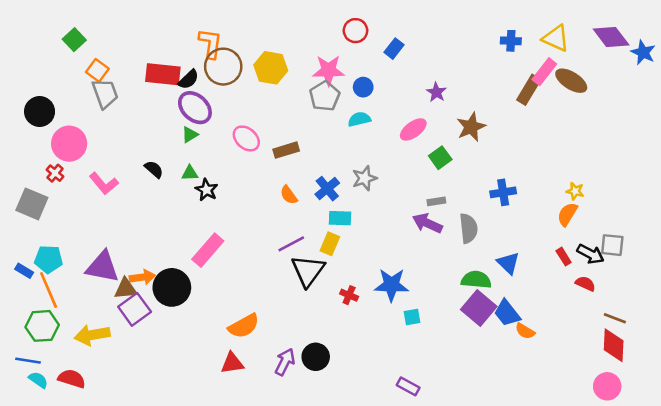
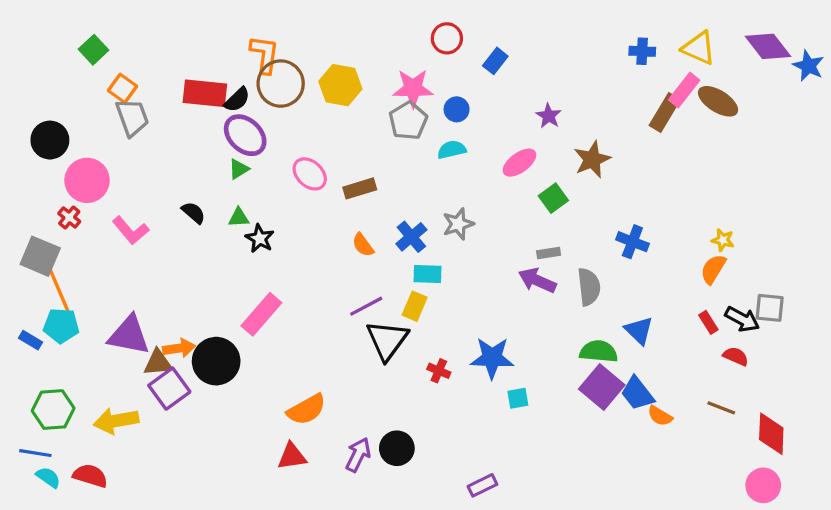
blue cross: (503, 192) -> (632, 242), turned 30
orange line: (49, 290) -> (60, 292), moved
brown line: (615, 318) -> (721, 408), moved
purple rectangle: (408, 386) -> (482, 485), moved, turned -55

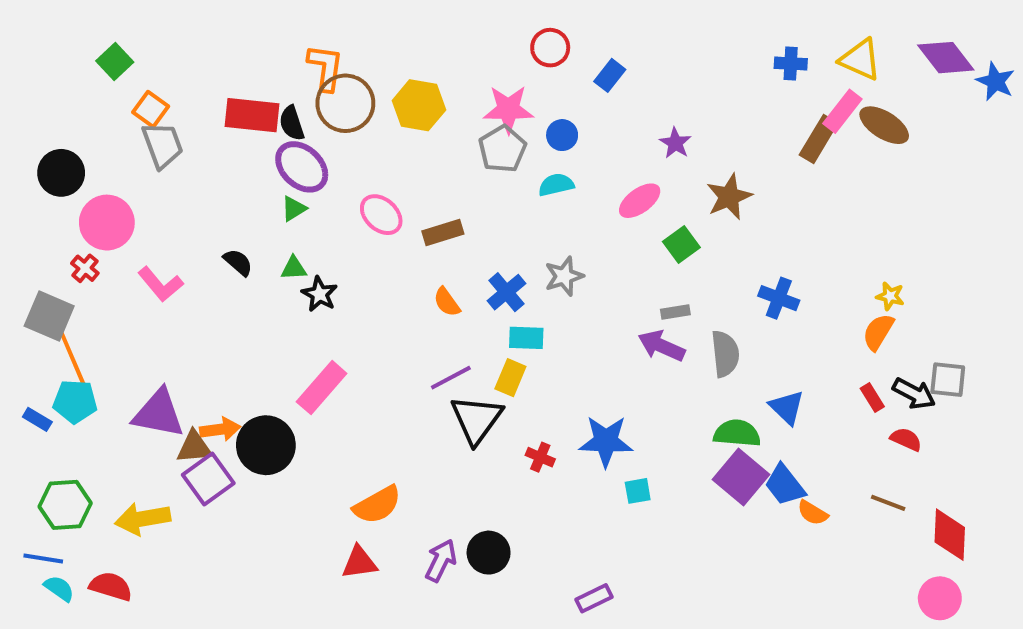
black semicircle: (237, 100) -> (292, 123), turned 116

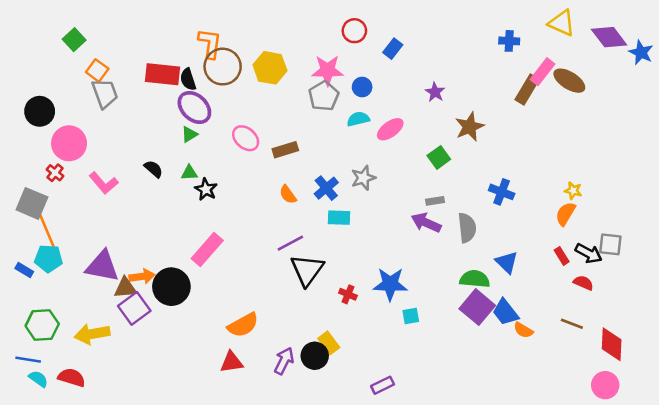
yellow triangle: (860, 60) -> (562, 23), moved
pink ellipse: (640, 201) -> (390, 129), moved
yellow rectangle: (510, 378) -> (329, 343), moved, turned -60

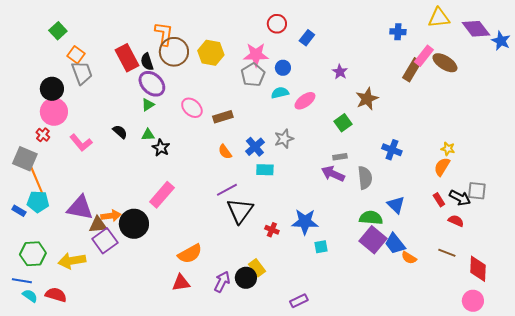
yellow triangle: (562, 23) -> (439, 18), turned -30
red rectangle: (162, 74) -> (127, 58), turned 56
black circle: (40, 111) -> (52, 89), moved

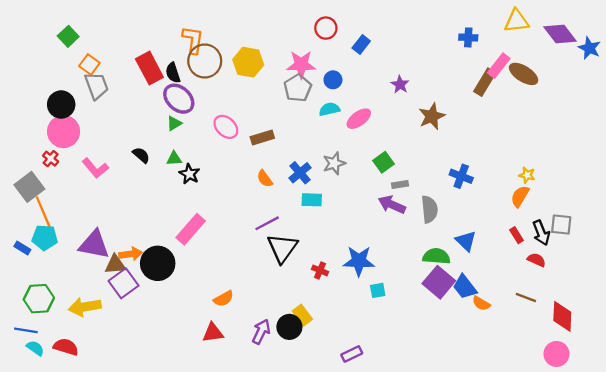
green square: (343, 123) -> (384, 162), moved
gray square: (25, 159) -> (29, 187), turned 30
black arrow: (460, 198) -> (541, 233), turned 40
orange semicircle: (190, 254) -> (224, 299), size x0.7

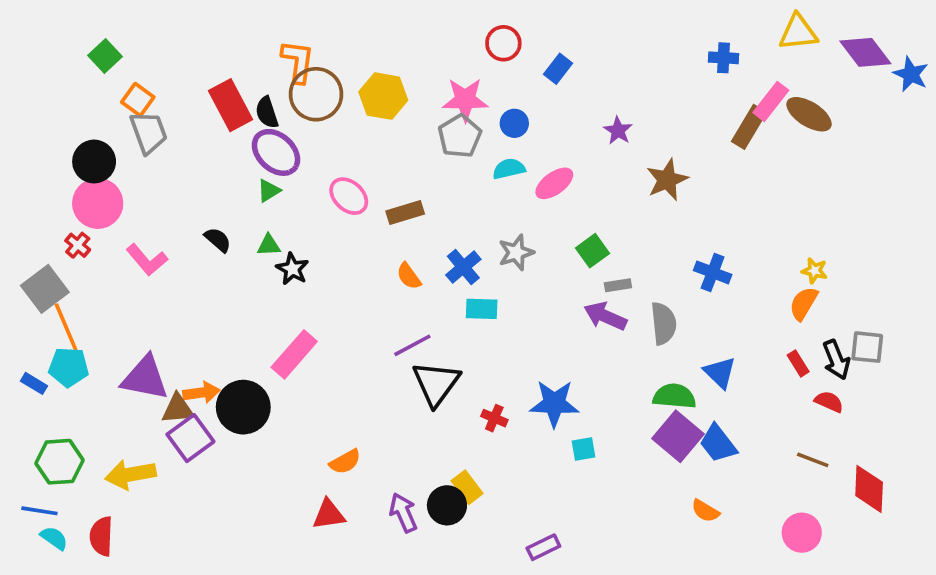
orange semicircle: (481, 303) -> (705, 511), moved
purple arrow: (261, 332) -> (403, 513), turned -50
red semicircle: (66, 347) -> (101, 536), turned -105
pink circle: (556, 354) -> (802, 533), moved

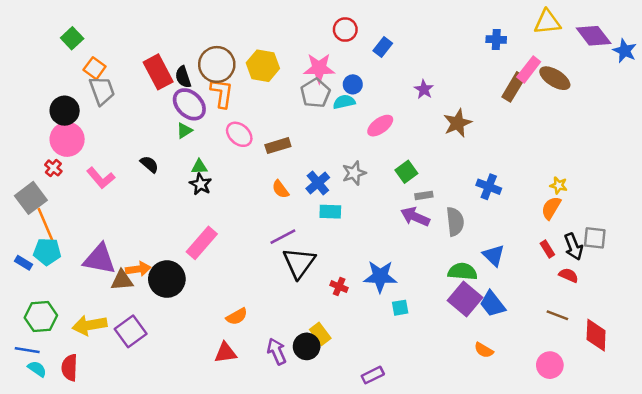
orange L-shape: (298, 61) -> (222, 93), moved
cyan semicircle: (509, 169) -> (344, 102), moved
green triangle: (269, 245) -> (199, 167), moved
purple square: (190, 438) -> (131, 331), moved

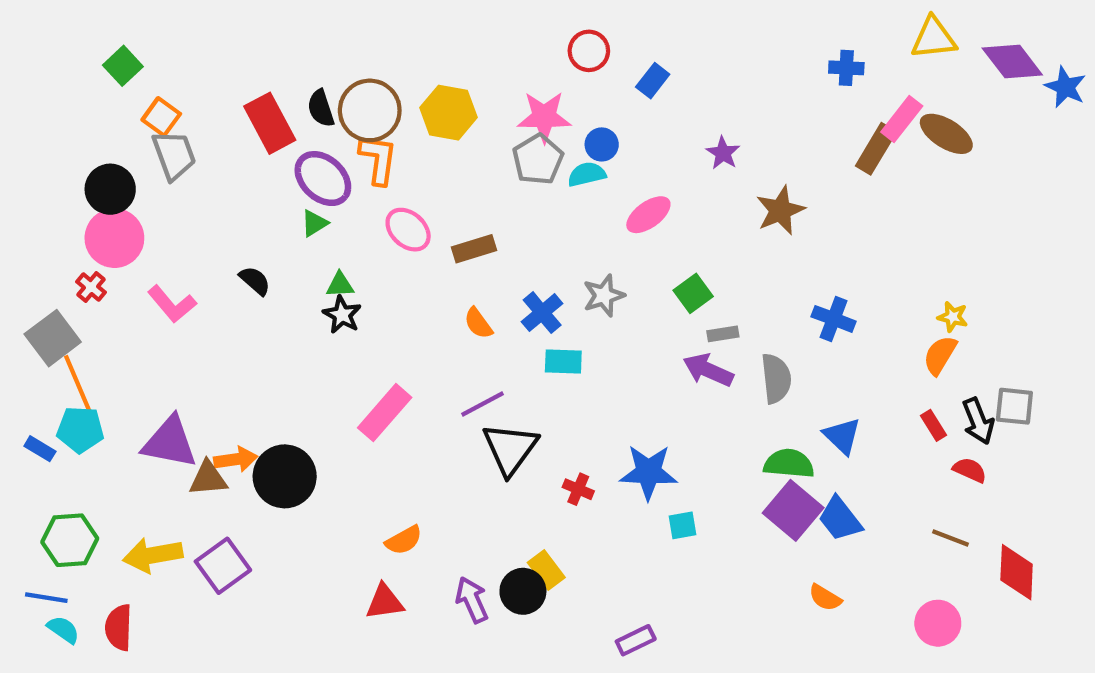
black semicircle: (183, 77) -> (321, 108), moved
pink rectangle: (202, 243) -> (385, 413), moved

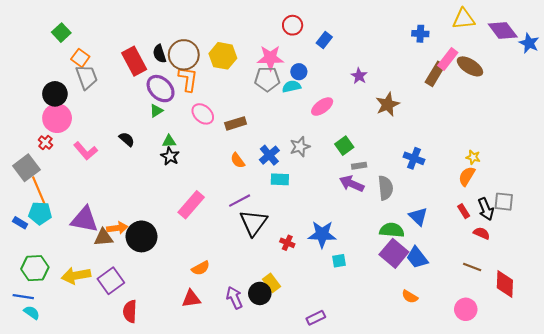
gray pentagon: (538, 159) -> (267, 79), turned 30
red semicircle: (119, 627) -> (130, 311), moved

